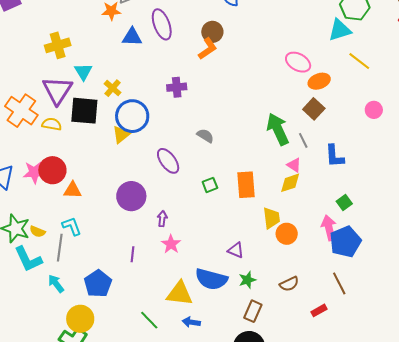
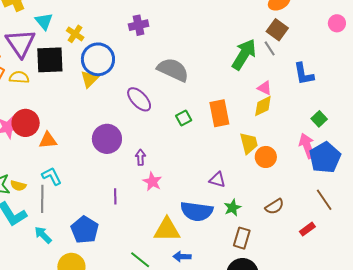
green arrow: (278, 129) -> (244, 54), turned 64
gray semicircle: (205, 136) -> (173, 70), size x1.8
gray line: (303, 140) -> (270, 48), moved

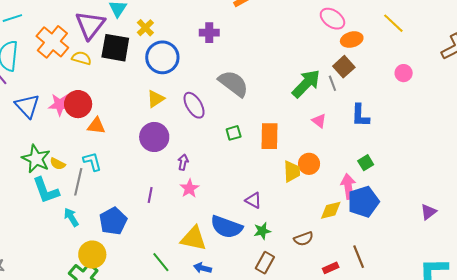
yellow triangle: (89, 79) -> (156, 99), moved
yellow diamond: (263, 106) -> (331, 210), moved
orange circle: (266, 157) -> (309, 164), moved
brown line: (324, 200) -> (359, 257), moved

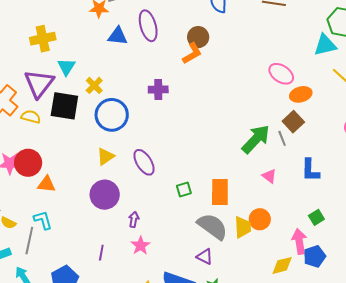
gray semicircle: (233, 83) -> (213, 226), moved
blue pentagon: (363, 202) -> (315, 256), size x0.7

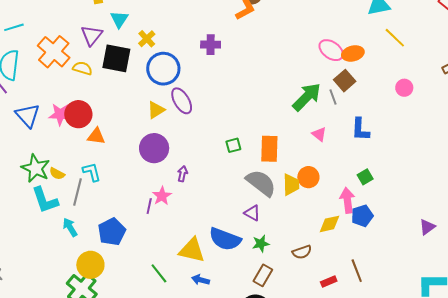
pink ellipse: (281, 74) -> (331, 50), moved
purple triangle: (39, 84) -> (92, 35), size x0.7
purple ellipse: (144, 162) -> (182, 101), moved
pink star: (141, 246) -> (162, 196), moved

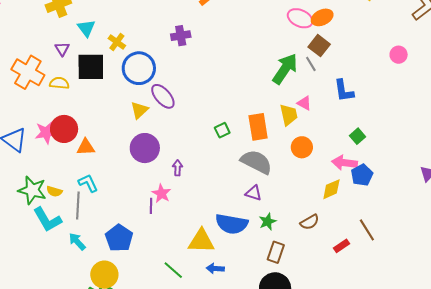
purple triangle: (92, 35) -> (62, 49), size x0.7
pink circle: (404, 88) -> (399, 55), moved
yellow trapezoid: (291, 185) -> (289, 115), moved
pink arrow: (347, 200) -> (344, 163), turned -65

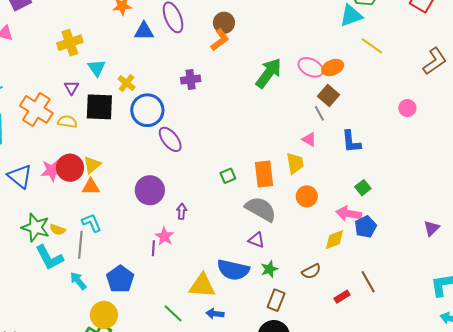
green arrow: (285, 69) -> (269, 73), moved
pink triangle: (304, 103) -> (309, 139), moved
yellow triangle: (139, 110) -> (92, 165), moved

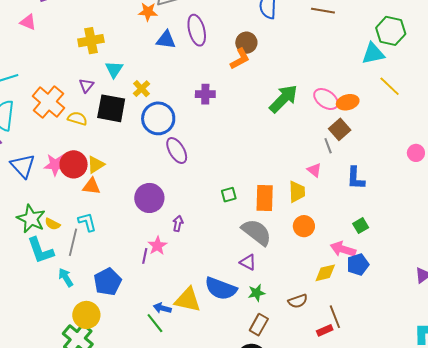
brown line: (368, 282) -> (335, 317), moved
blue arrow: (215, 314) -> (162, 308), moved

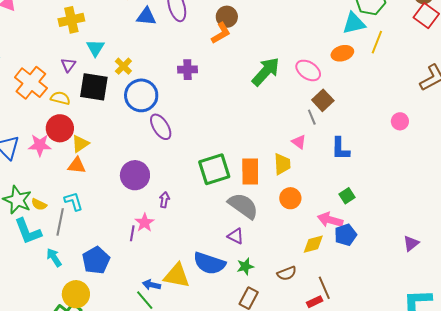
yellow line: (390, 86) -> (377, 42), moved, turned 70
orange ellipse: (348, 102) -> (342, 53), moved
red circle: (74, 164) -> (60, 128), moved
green square: (229, 195) -> (214, 169), size x2.0

